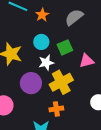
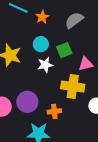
yellow cross: (61, 82) -> (73, 86), moved, turned 35
purple circle: (31, 83) -> (27, 102), moved

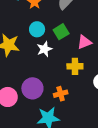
yellow cross: (73, 86) -> (75, 66), size x0.7

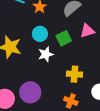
pink triangle: (84, 42) -> (87, 31), moved
orange cross: (61, 94) -> (71, 101), moved, turned 32

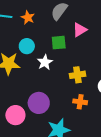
cyan circle: (40, 34) -> (27, 46), moved
green square: (64, 38) -> (59, 43), turned 35

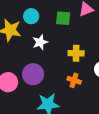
white star: (45, 62) -> (40, 42), moved

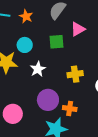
purple circle: (33, 74) -> (48, 100), moved
orange cross: (74, 80) -> (70, 108), moved

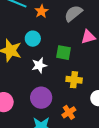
green square: (57, 42) -> (64, 53), moved
orange cross: (70, 108) -> (69, 112), moved, turned 32

